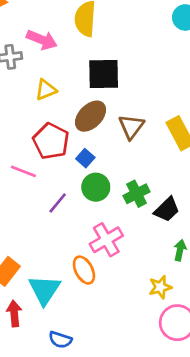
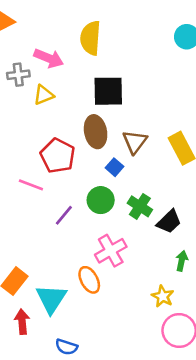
yellow triangle: (46, 90) -> (44, 95), moved
brown ellipse: (91, 116) -> (96, 132), turned -56
blue square: (85, 158) -> (115, 167), moved
green cross: (137, 194) -> (140, 206), turned -30
yellow star: (160, 287) -> (163, 296), turned -30

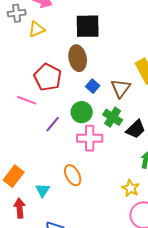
brown triangle: (135, 142) -> (121, 88), moved
pink cross: (111, 251) -> (90, 138), moved, turned 30
cyan triangle: (51, 299) -> (43, 190), size x0.6

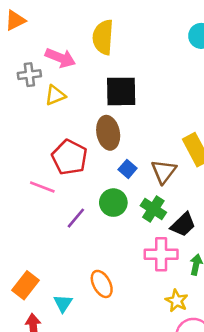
pink cross: (90, 138) -> (161, 254), moved

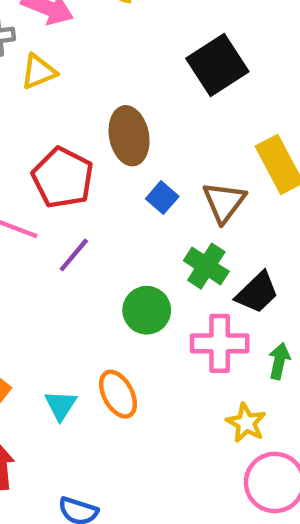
black square: (121, 91) -> (217, 65), moved, turned -32
green circle: (113, 203) -> (147, 310), moved
purple line: (76, 218) -> (74, 255), moved
cyan triangle: (63, 303) -> (61, 405), moved

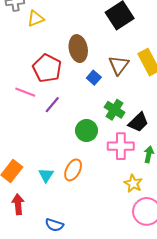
brown triangle: (224, 202) -> (119, 65), moved
orange ellipse: (118, 394) -> (73, 170), turned 55

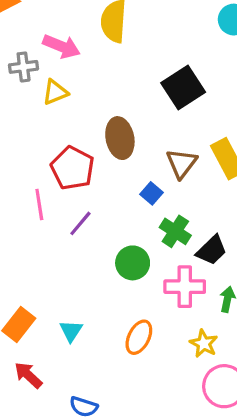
blue square: (94, 78) -> (152, 193), moved
pink line: (25, 92) -> (39, 204), turned 60
orange ellipse: (73, 170) -> (139, 337), moved
red arrow: (18, 204) -> (28, 375), turned -42

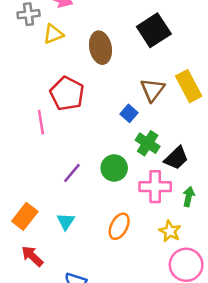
brown ellipse: (120, 138) -> (101, 48), moved
purple line: (80, 223) -> (72, 173), moved

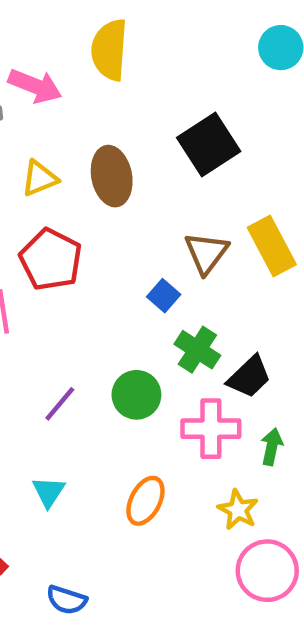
yellow triangle: (53, 34) -> (40, 178), moved

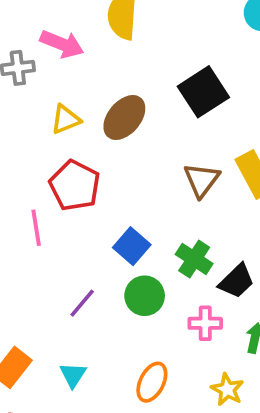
brown ellipse: (112, 176) -> (124, 118), turned 51
blue square: (164, 296) -> (132, 246), moved, size x1.4
pink cross: (211, 429) -> (205, 323), size x0.7

